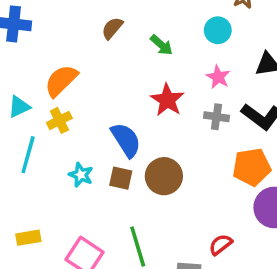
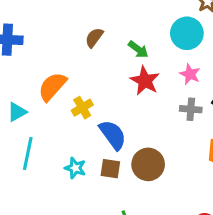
cyan circle: (218, 30) -> (187, 33), size x1.4
red star: (167, 100) -> (145, 81), moved
yellow cross: (59, 120) -> (82, 108), moved

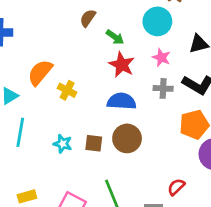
brown semicircle: (94, 38) -> (88, 18), moved
yellow cross: (82, 108) -> (67, 90), turned -30
blue semicircle: (113, 135) -> (122, 101), moved, turned -48

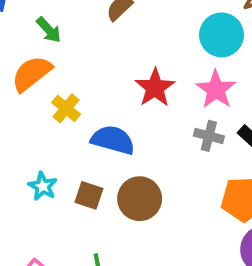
green arrow: (115, 37) -> (49, 30), moved
pink star: (161, 57) -> (216, 90), size x1.4
blue semicircle: (122, 101) -> (113, 140), moved

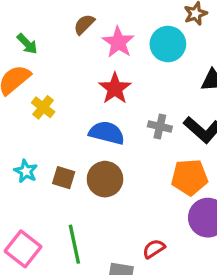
pink star: (216, 90) -> (118, 42), moved
blue semicircle: (113, 140) -> (107, 133), moved

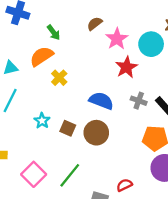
red star: (115, 88) -> (126, 67), moved
green line: (74, 244) -> (70, 175), turned 44

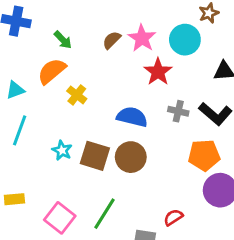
brown semicircle: (95, 24) -> (112, 40), moved
brown square: (68, 128) -> (95, 156), size x1.5

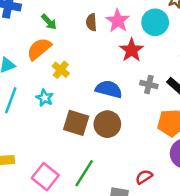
brown semicircle: (112, 40) -> (91, 22), turned -49
cyan star: (62, 150) -> (45, 98), moved

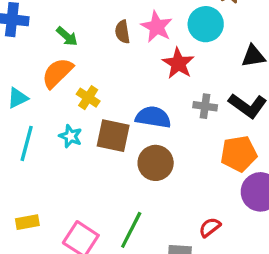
brown square: (76, 123) -> (113, 136), moved

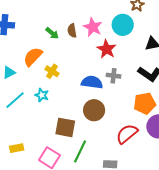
green arrow: (67, 36) -> (52, 33), moved
gray cross: (205, 106) -> (113, 76), moved
brown square: (113, 136) -> (65, 127), moved
cyan line: (27, 143) -> (15, 100), turned 35
red semicircle: (210, 227) -> (127, 134), moved, size x1.6

